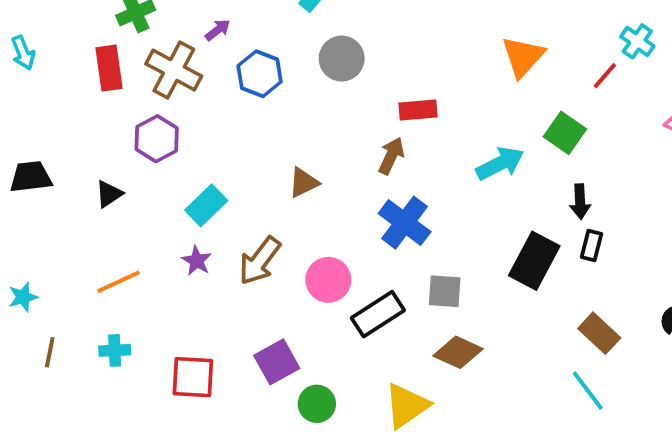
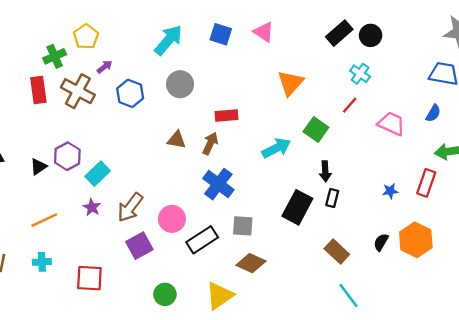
red line: (605, 76) -> (350, 105), moved
purple hexagon: (157, 139) -> (67, 156), moved
brown triangle: (303, 183) -> (177, 140), moved, turned 36
purple square: (277, 362) -> (139, 246), moved
cyan line: (588, 390) -> (348, 296), moved

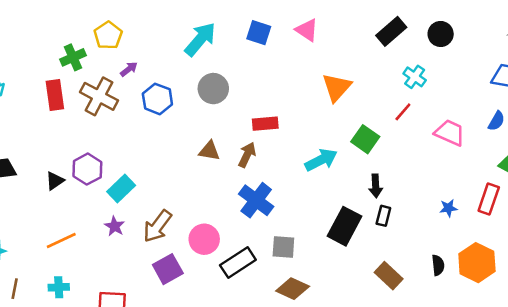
black circle: (371, 35) -> (441, 34), moved
black semicircle: (381, 242) -> (438, 265), turned 144

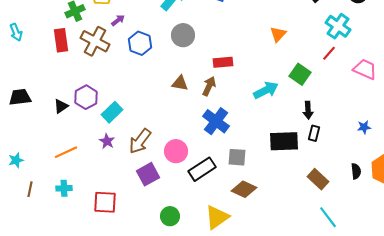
cyan cross: (415, 77) -> (338, 26), size x1.4
orange triangle: (337, 87) -> (278, 34), size x0.7
black rectangle: (344, 226) -> (284, 141), turned 60

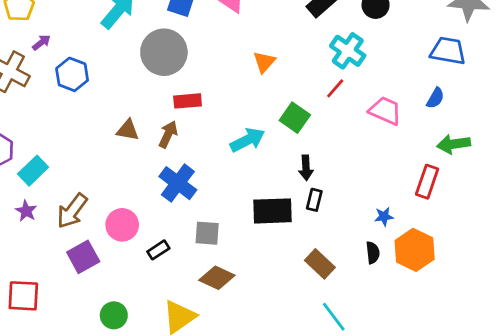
gray circle: (183, 35) -> (164, 52), moved, size x1.4
blue star: (364, 127) -> (384, 216), moved
black rectangle: (202, 169) -> (158, 250), size x0.6

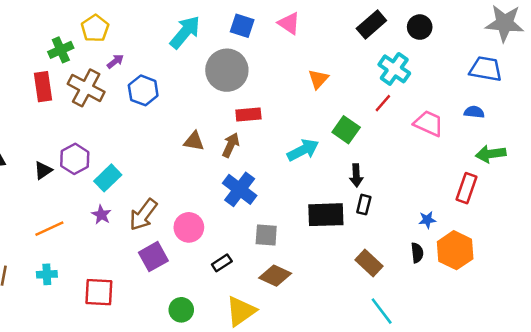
blue semicircle: (435, 98) -> (474, 112), turned -114
black rectangle: (158, 250) -> (222, 263), moved

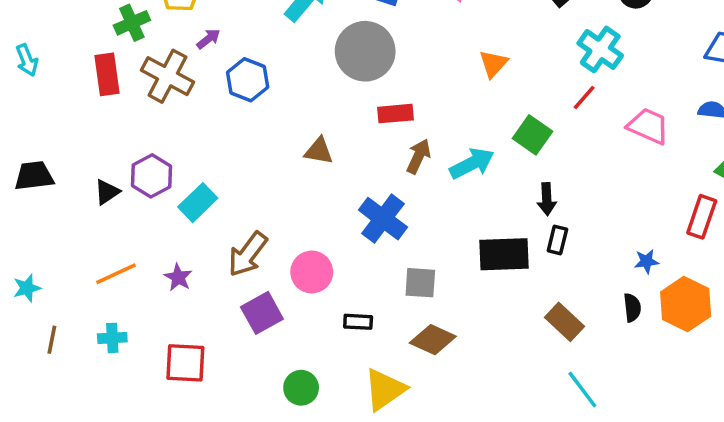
brown arrow: (231, 145) -> (419, 156), moved
purple star: (101, 215) -> (178, 277), moved
black rectangle: (222, 263) -> (358, 322), turned 36

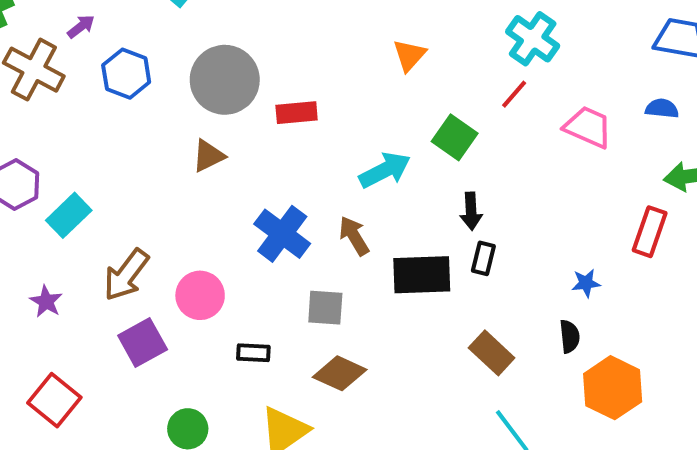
gray circle: (365, 51) -> (225, 80), moved
brown triangle: (319, 151) -> (208, 156), turned -36
brown arrow: (419, 156) -> (354, 236), moved, turned -56
orange hexagon: (686, 304) -> (613, 388), moved
red square: (185, 363) -> (54, 400), turned 36

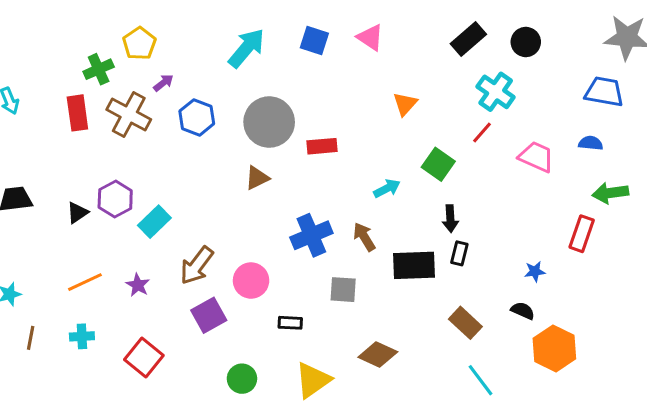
cyan arrow: (385, 170) -> (387, 188), size x0.7
blue cross: (282, 234) -> (311, 235), turned 30
black semicircle: (570, 336) -> (523, 311), turned -60
brown diamond: (340, 373) -> (378, 354), moved

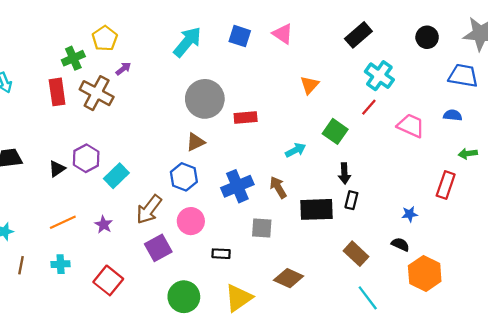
black circle: (526, 42) -> (427, 37), moved
blue hexagon: (197, 117) -> (184, 177), moved
green arrow: (610, 193) -> (468, 154), size x0.7
green circle: (242, 379) -> (184, 297), size x1.4

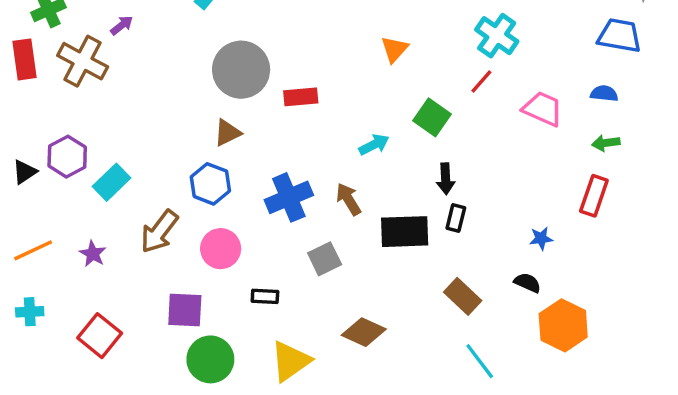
green arrow: (468, 154) -> (606, 143), moved
gray square: (262, 228) -> (325, 259), turned -30
purple square: (158, 248) -> (185, 310), moved, turned 32

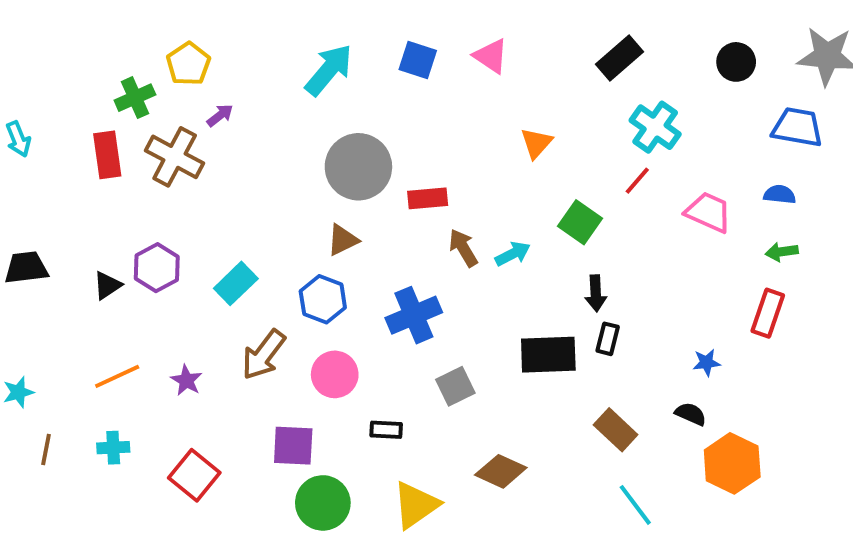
cyan rectangle: (112, 182) -> (236, 283), moved
brown arrow: (348, 199) -> (463, 248), moved

